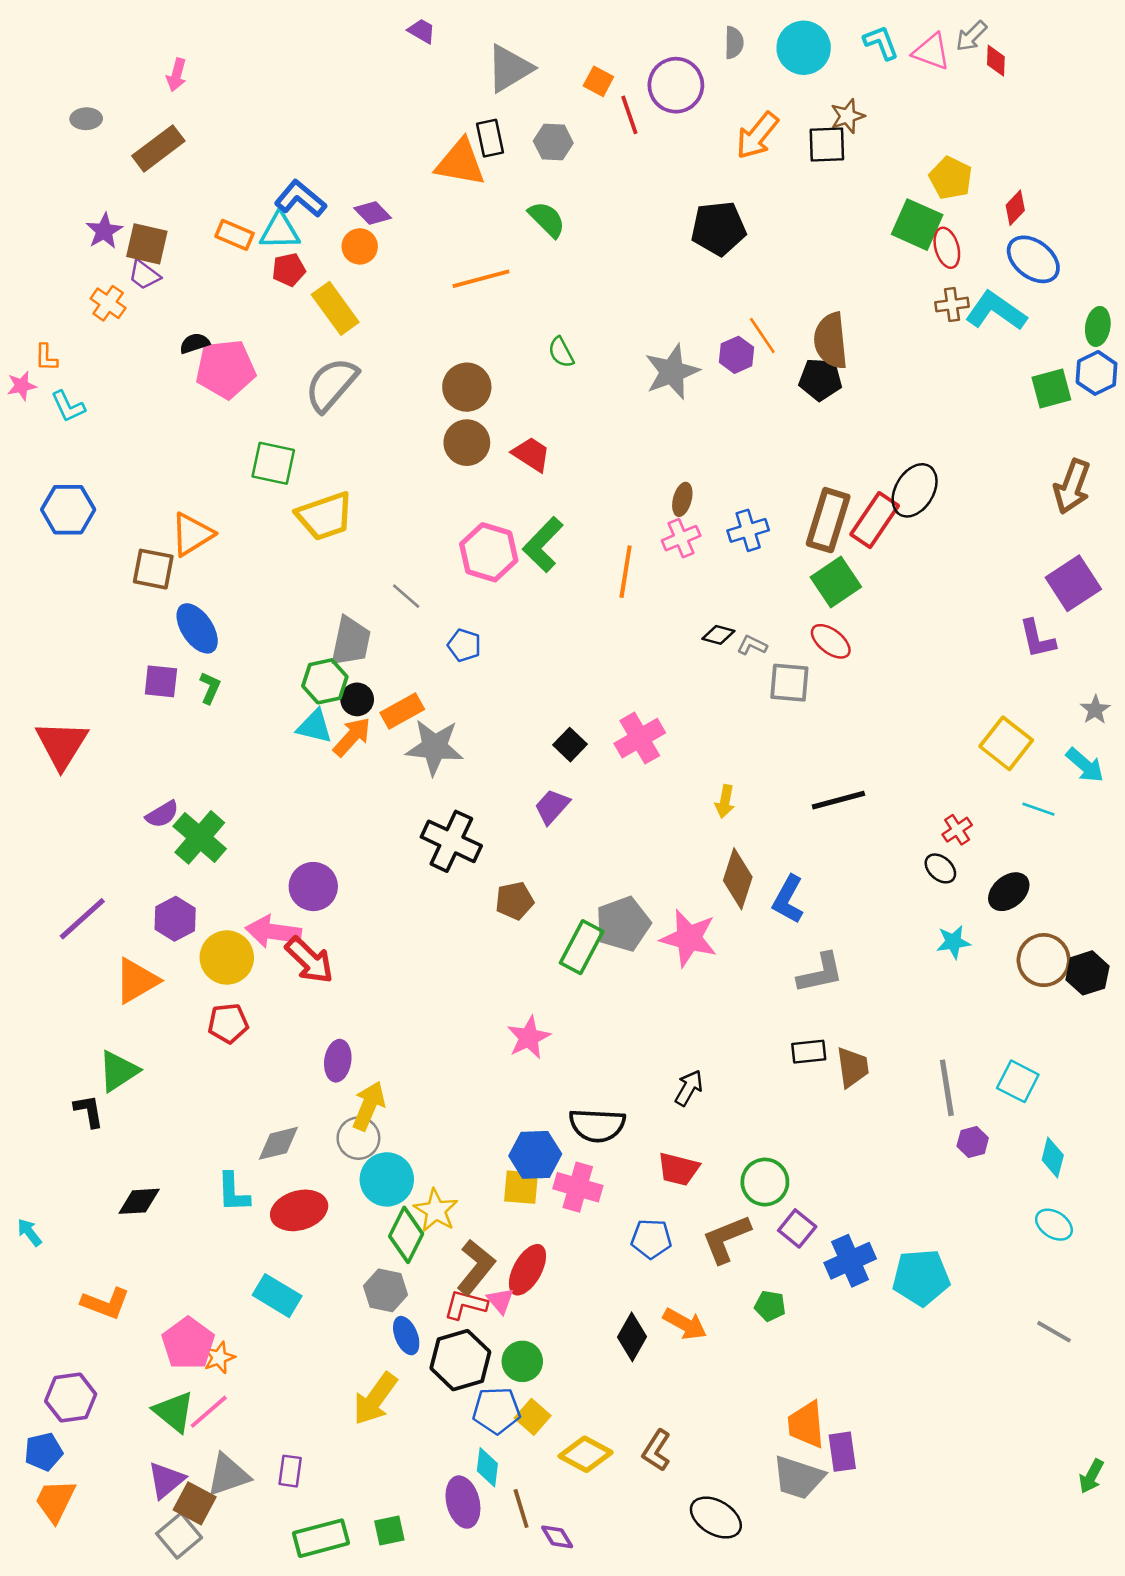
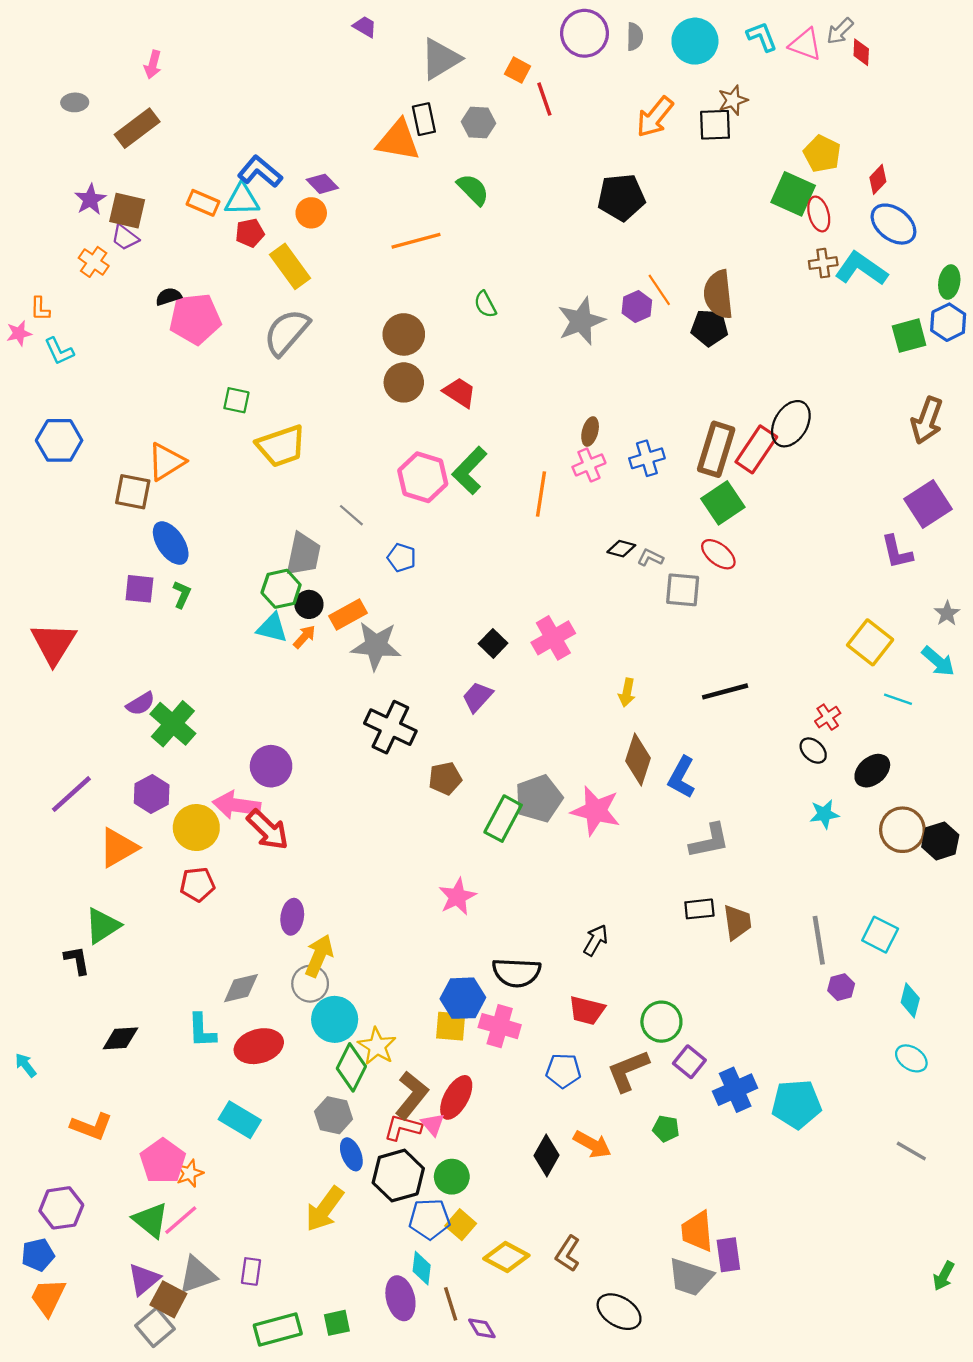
purple circle: (676, 85) -> (584, 33), moved
green square: (273, 463) -> (236, 400), size x0.7
orange arrow: (352, 737) -> (305, 637), size x0.7

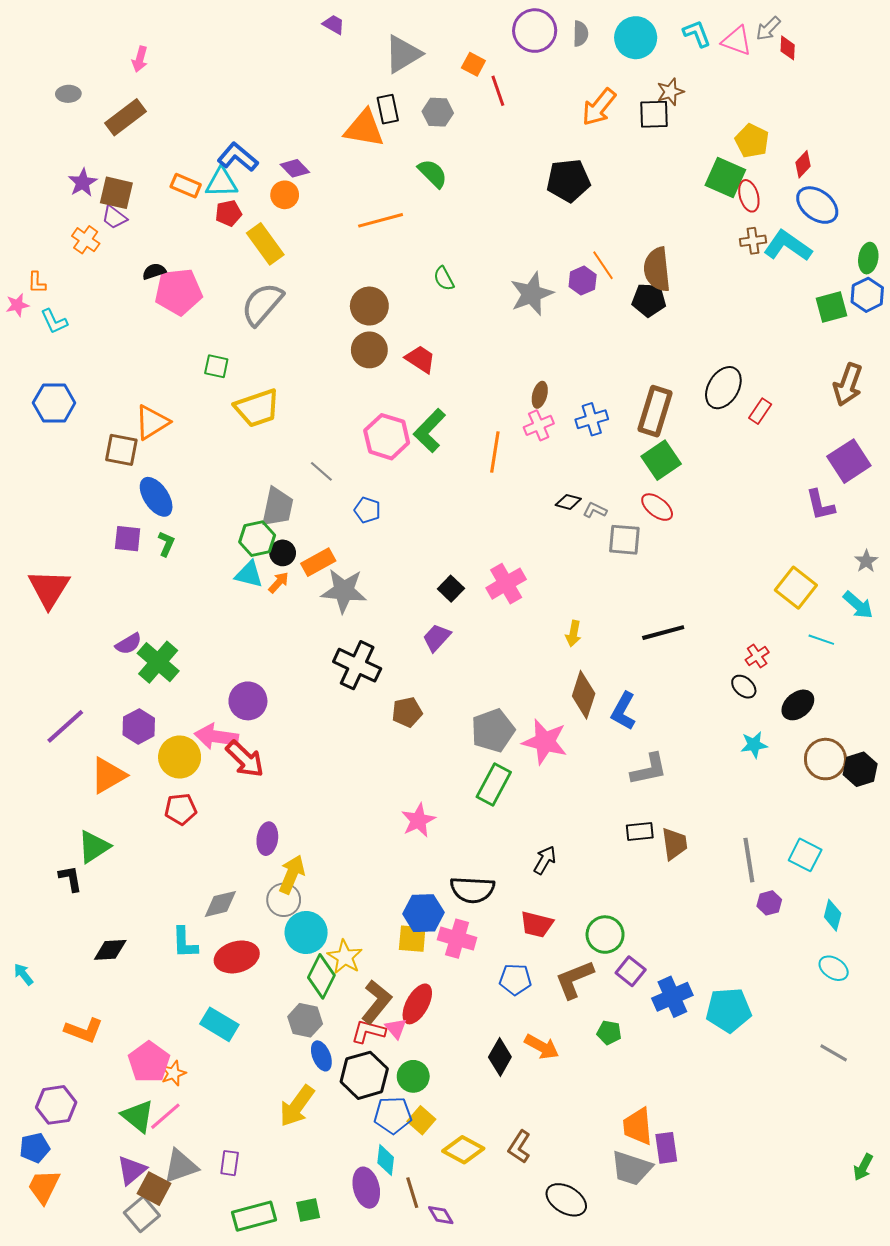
red rectangle: (756, 449) -> (760, 411), moved, size x0.6
green rectangle: (503, 819) -> (494, 785), moved

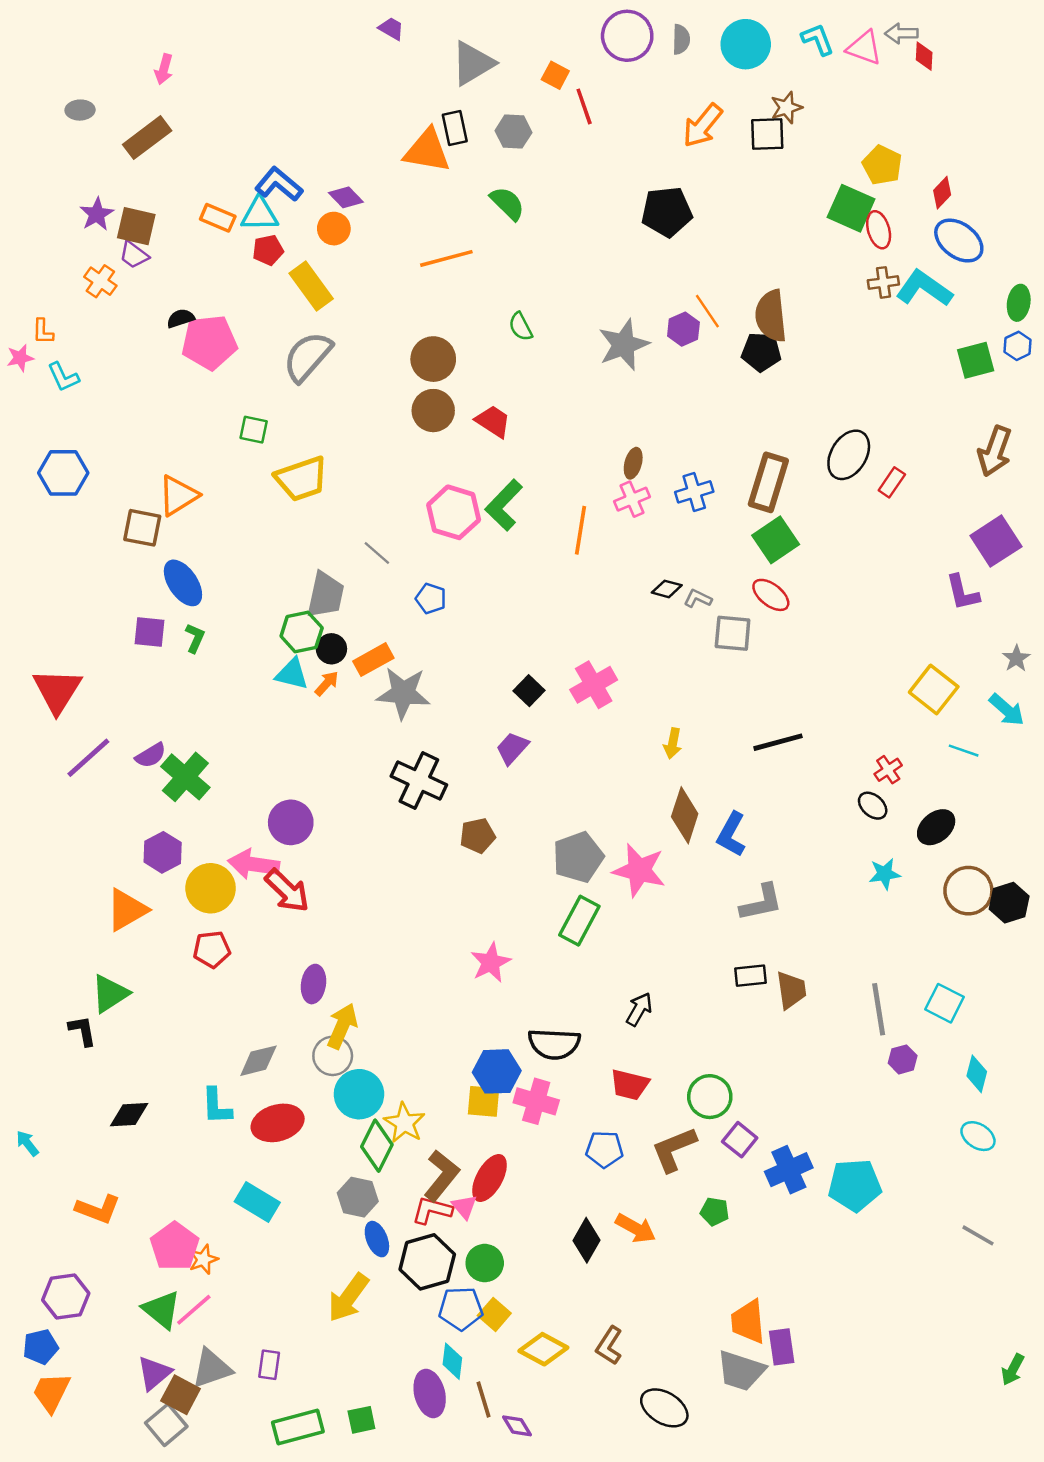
gray arrow: (768, 29) -> (901, 33), turned 44
blue hexagon: (867, 295) -> (1018, 346), size x0.7
purple line: (65, 726) -> (88, 758), moved

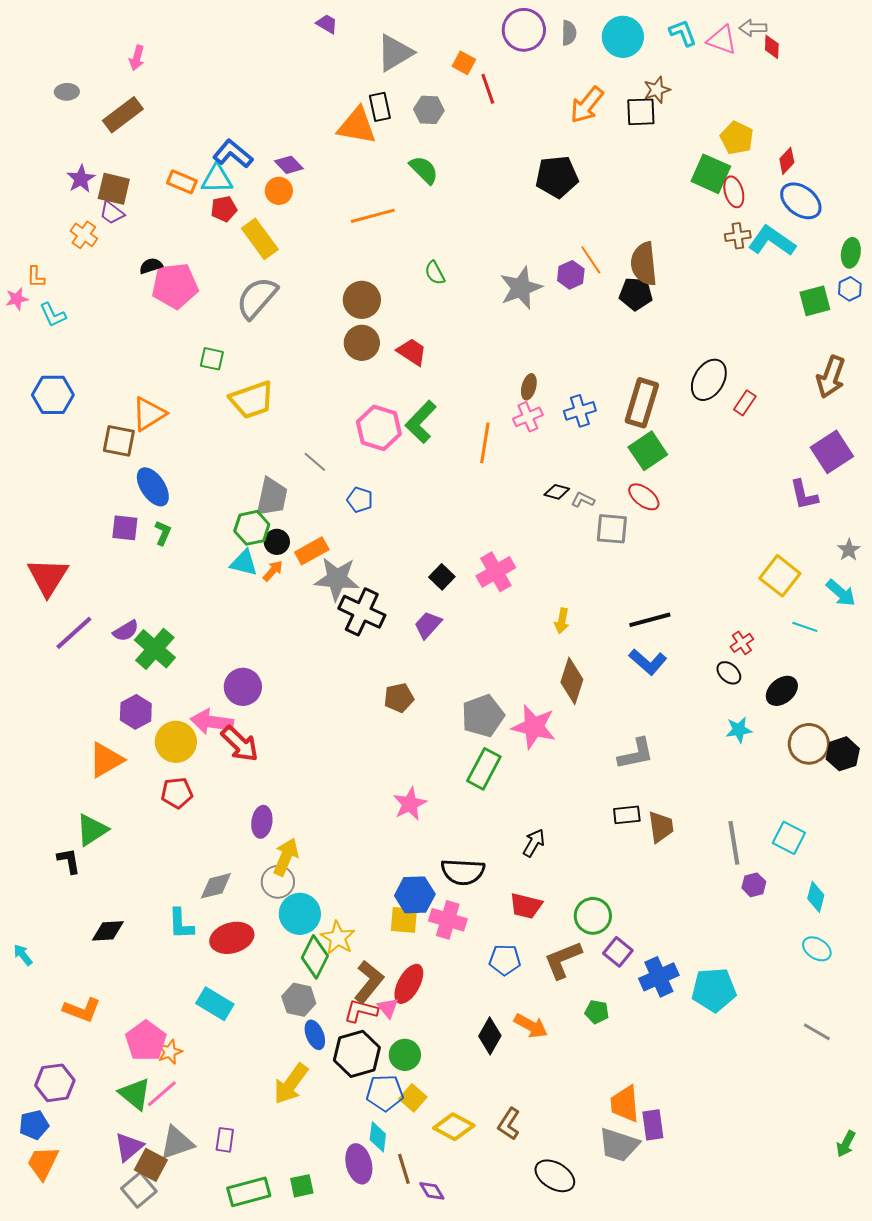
black cross: (419, 780) -> (362, 612), moved
blue L-shape: (731, 834) -> (648, 662), moved, turned -78

